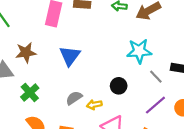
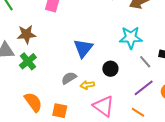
blue triangle: (70, 56) -> (83, 48), moved
green cross: (30, 93) -> (28, 61), moved

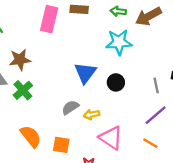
cyan star: (131, 38) -> (119, 42), moved
gray line: (145, 62) -> (156, 85), turned 32
black circle: (110, 69) -> (116, 82), moved

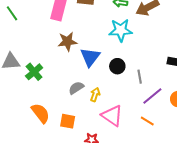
brown star: (20, 60) -> (67, 42), moved
gray line: (156, 85) -> (140, 77), moved
yellow arrow: (92, 115) -> (95, 94), turned 120

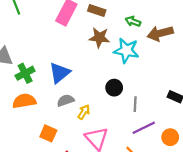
brown star: (67, 42) -> (99, 38), moved
blue triangle: (90, 57) -> (60, 73), moved
orange semicircle: (40, 113) -> (24, 101), moved, turned -75

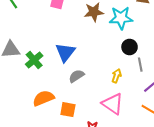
black circle: (114, 88) -> (130, 47), moved
orange semicircle: (24, 101) -> (43, 98), moved
yellow arrow: (84, 112) -> (116, 76), moved

